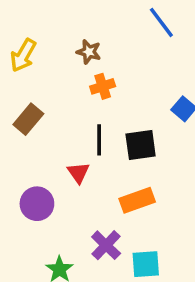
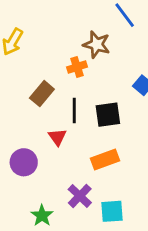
brown star: (89, 52) -> (97, 45), moved, size x1.4
brown rectangle: (28, 119) -> (42, 94), moved

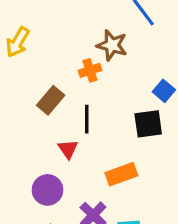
black square: (108, 115) -> (148, 124), moved
purple circle: (24, 162) -> (47, 190), moved

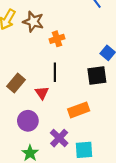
brown star: (112, 45) -> (33, 22), moved
brown rectangle: (51, 100) -> (16, 83), moved

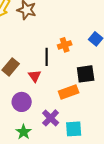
orange cross: (57, 39) -> (65, 45), moved
black square: (97, 75) -> (86, 74), moved

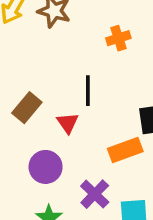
orange cross: (65, 45) -> (118, 38), moved

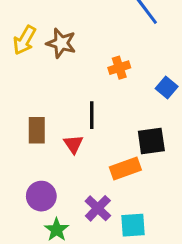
brown rectangle: (27, 108) -> (37, 130), turned -40
purple circle: (46, 167) -> (41, 196), moved

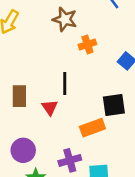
brown star: (61, 43) -> (65, 19), moved
purple cross: (98, 208) -> (70, 160), turned 30

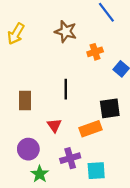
orange cross: (87, 45) -> (95, 52), moved
red triangle: (50, 107) -> (54, 125), moved

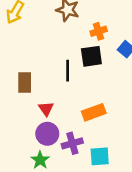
black square: (110, 108) -> (91, 56), moved
red triangle: (54, 125) -> (46, 109), moved
purple circle: (28, 149) -> (47, 134), moved

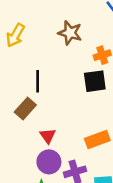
black line: (68, 71) -> (38, 81), moved
brown rectangle: (25, 83) -> (25, 109), turned 42

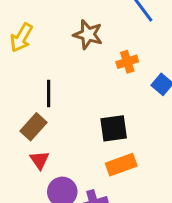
black square: (95, 81) -> (114, 128), moved
red triangle: (48, 136) -> (40, 160), moved

